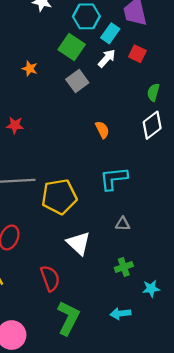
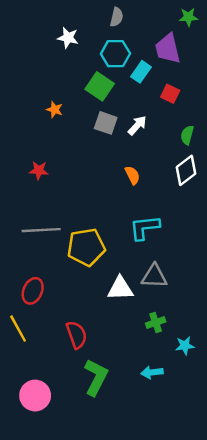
white arrow: (107, 58) -> (137, 125), moved
gray square: (77, 81) -> (106, 123), turned -35
gray triangle: (123, 224) -> (154, 276), size x1.6
white triangle: (78, 243) -> (120, 288), moved, turned -45

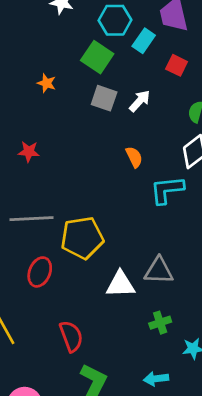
cyan L-shape: (145, 228) -> (167, 190), moved
red ellipse: (33, 291) -> (40, 272), moved

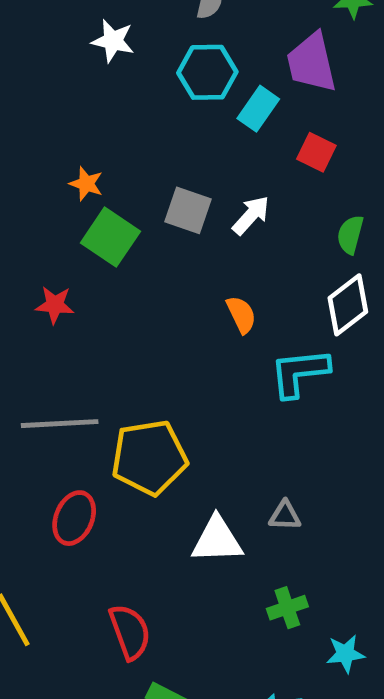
green square: (97, 57) -> (110, 237), moved
gray triangle: (159, 271) -> (285, 516), size x0.6

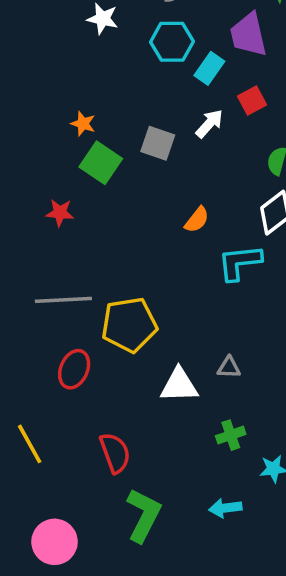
red square: (316, 152) -> (252, 100), turned 36
white arrow: (251, 215) -> (209, 124), moved
orange semicircle: (241, 315) -> (197, 220), turned 64

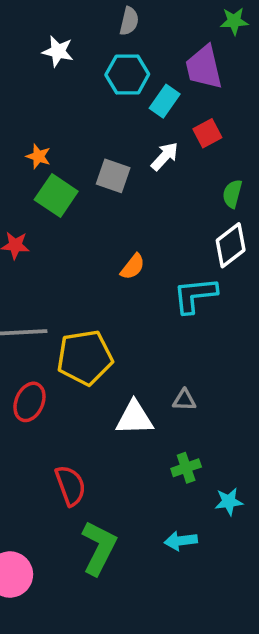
orange semicircle: (197, 220) -> (133, 267), moved

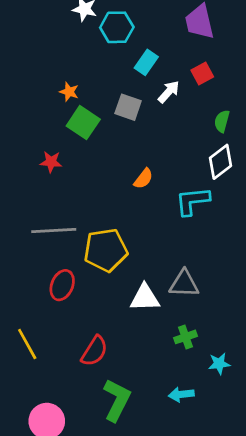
cyan hexagon: (127, 74) -> (117, 27), moved
cyan rectangle: (165, 101) -> (146, 62), moved
gray triangle: (184, 400) -> (184, 284), size x1.6
red semicircle: (70, 486) -> (94, 351), turned 52

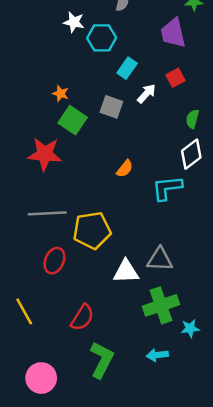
red star: (51, 162) -> (45, 154), size x1.8
green cross: (185, 337) -> (161, 305), size x1.8

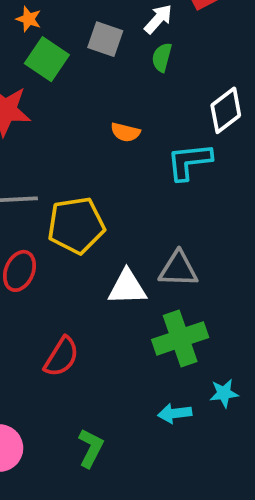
green semicircle: (192, 119) -> (162, 57), moved
orange semicircle: (125, 169) -> (125, 132), turned 66
cyan star: (190, 328) -> (224, 393), moved
green L-shape: (102, 360) -> (91, 448), moved, size x0.7

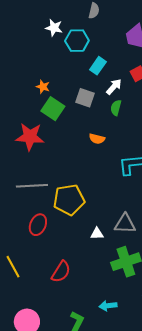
orange semicircle: (125, 132) -> (97, 139), moved
white triangle: (127, 287) -> (97, 234), size x0.6
cyan arrow: (175, 413) -> (108, 306), moved

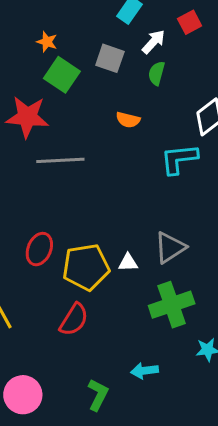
gray line: (32, 186) -> (60, 160), moved
yellow pentagon: (69, 200) -> (86, 267), moved
gray triangle: (125, 224) -> (170, 248), turned -35

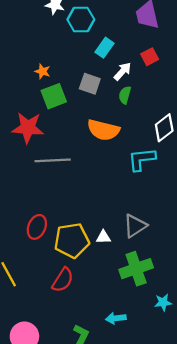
green square: (62, 75) -> (54, 96), turned 35
orange semicircle: (128, 120) -> (103, 130), size x1.8

